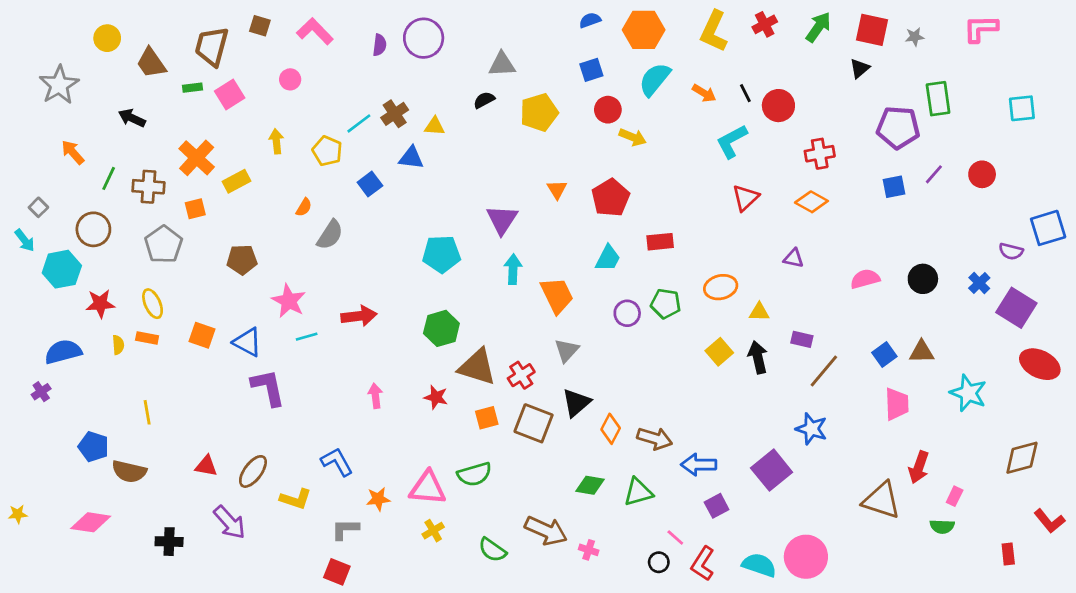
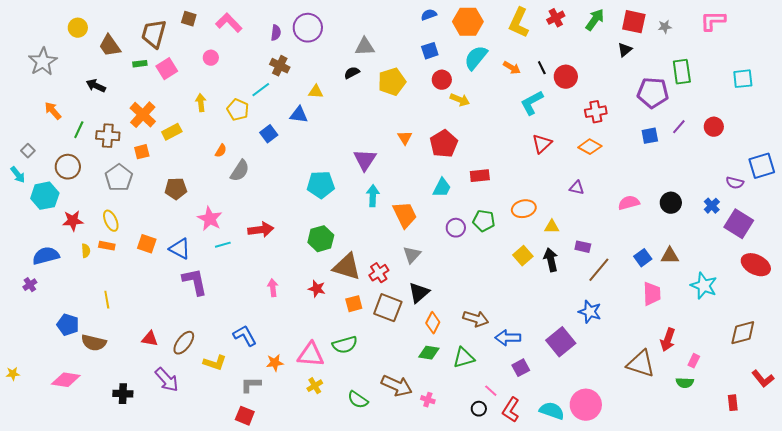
brown cross: (395, 114) -> (280, 66), moved, turned -30
orange diamond: (611, 429) -> (433, 323), moved

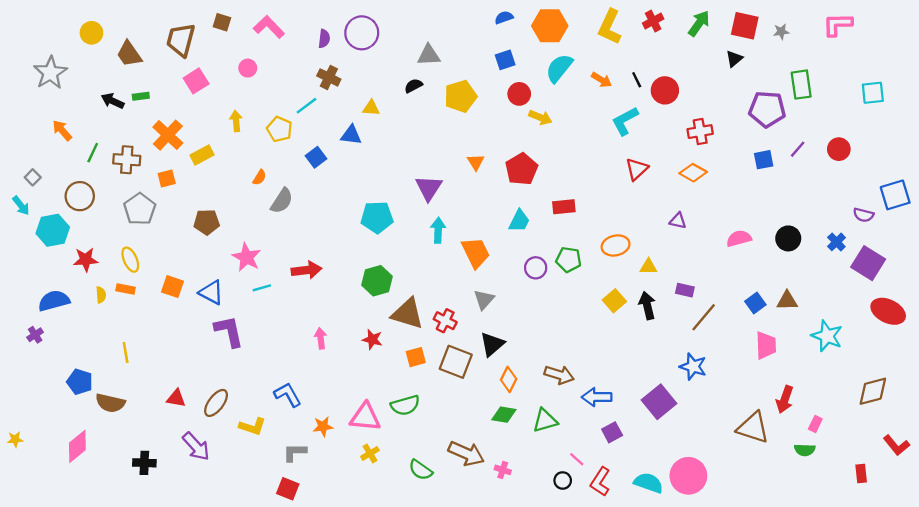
green rectangle: (140, 64) -> (141, 96), moved
red cross: (379, 273) -> (445, 321), turned -30
pink diamond: (66, 380) -> (77, 446), turned -48

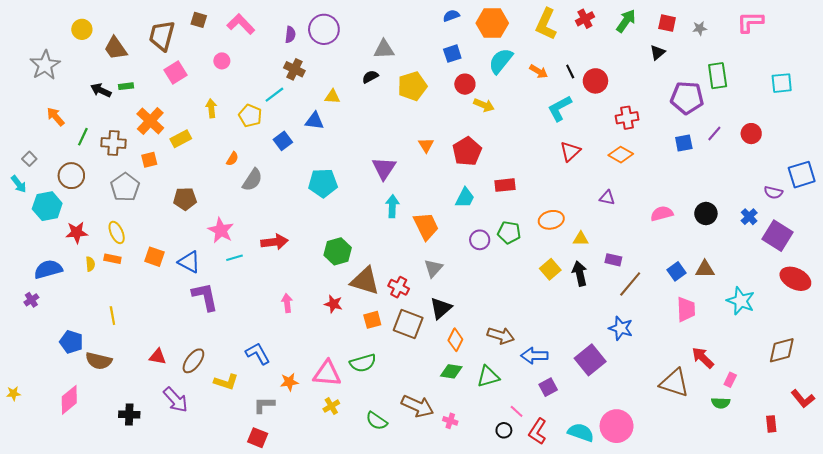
red square: (745, 26) -> (667, 23), size x0.7
cyan pentagon: (377, 217) -> (323, 183), moved
red arrow: (785, 399) -> (703, 358), turned 115

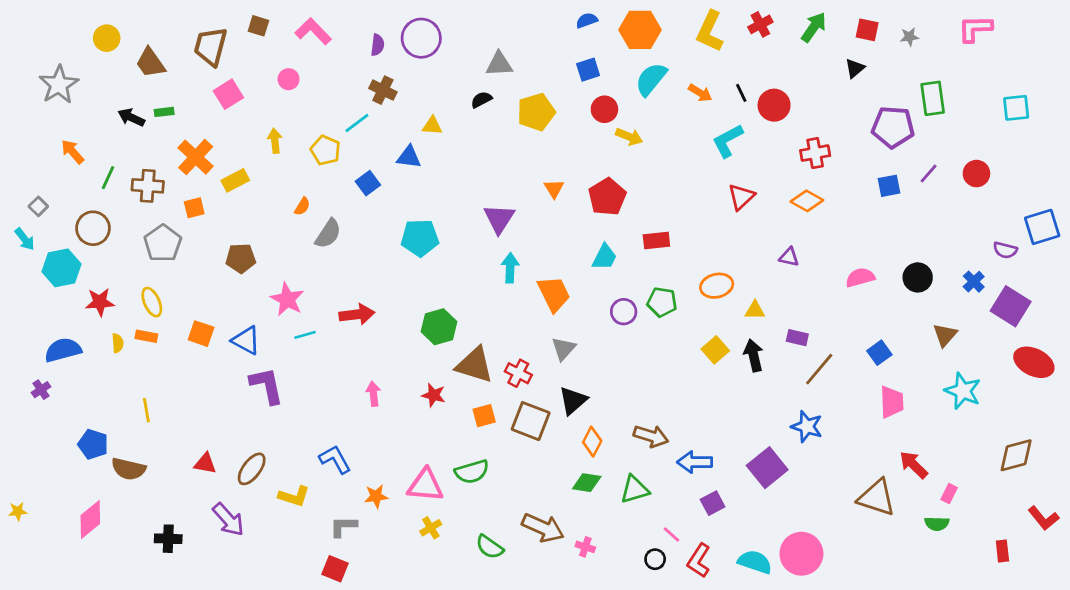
brown triangle: (705, 269) -> (945, 335), moved, turned -48

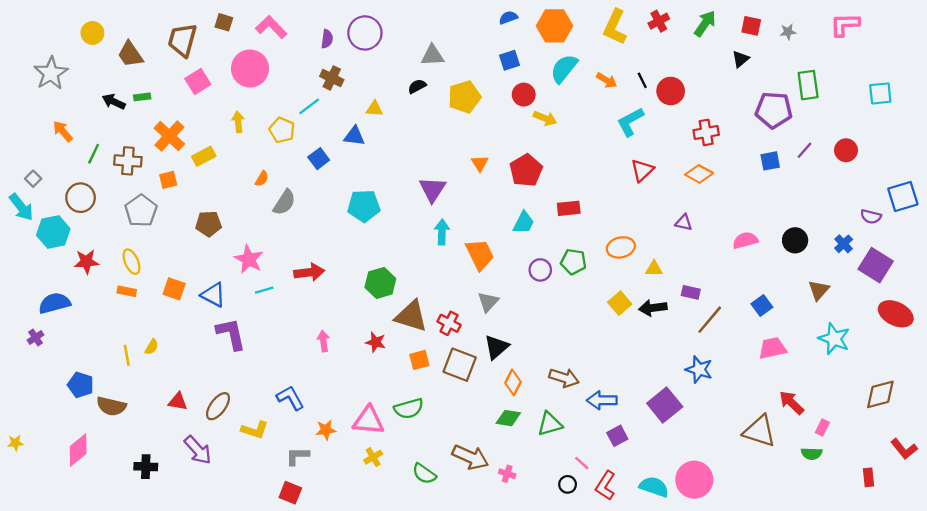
pink circle: (289, 79) -> (250, 68), size x2.0
cyan arrow: (25, 239) -> (21, 207), size x1.4
yellow semicircle: (118, 343) -> (152, 347), moved, turned 35
black arrow: (754, 355) -> (653, 308), turned -84
pink trapezoid: (892, 402) -> (773, 348), turned -100

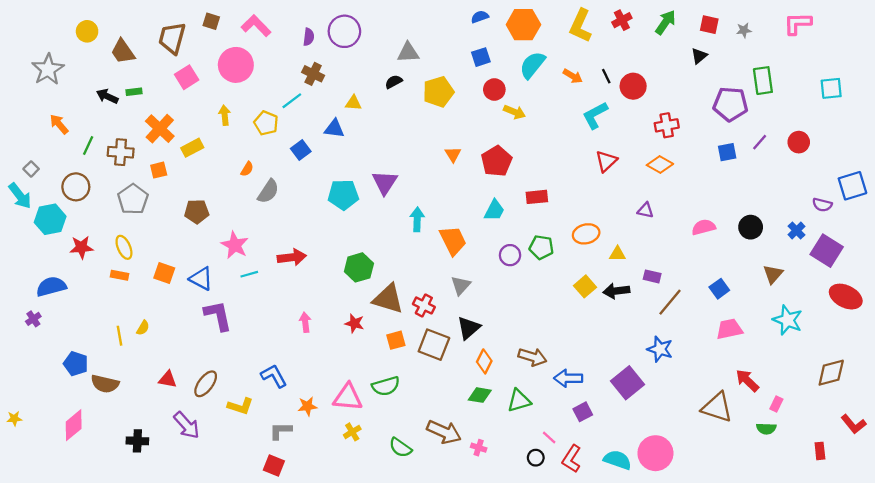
purple triangle: (432, 189) -> (385, 182), moved

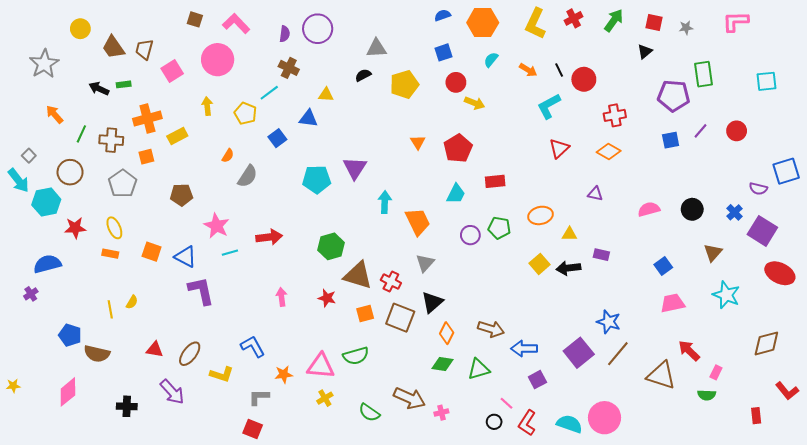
brown trapezoid: (172, 38) -> (144, 49), moved, size x0.7
cyan semicircle: (532, 65) -> (491, 60), size x0.6
orange cross: (160, 129) -> (147, 118), turned 32
brown line: (670, 302) -> (618, 354), moved
pink cross: (479, 448) -> (441, 413), turned -32

